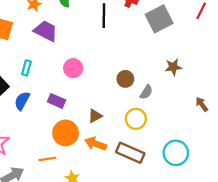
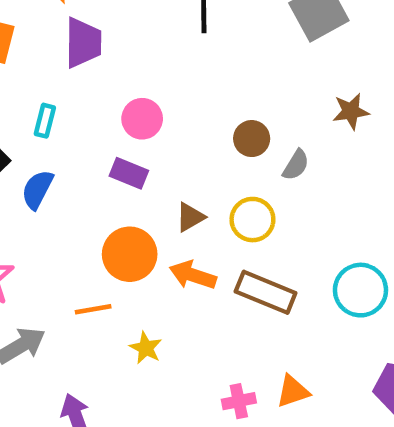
purple trapezoid: (46, 31) -> (83, 43), turned 65
purple rectangle: (57, 101) -> (129, 173), moved
yellow circle: (136, 119) -> (252, 220), moved

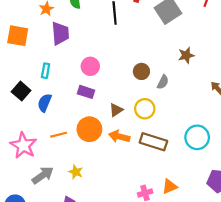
orange line: (93, 309) -> (59, 135), moved
yellow star: (146, 348) -> (76, 172), moved

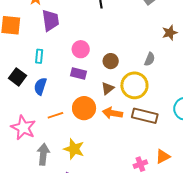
brown circle: (141, 71) -> (111, 61), moved
yellow circle: (145, 109) -> (134, 85), size x1.4
yellow star: (76, 172) -> (74, 149), size x1.5
gray arrow: (43, 175) -> (43, 154), turned -45

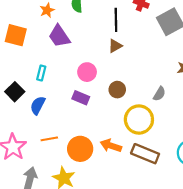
purple trapezoid: (50, 20) -> (59, 36), turned 145
brown triangle: (108, 88) -> (115, 46), moved
orange circle: (84, 108) -> (80, 149), moved

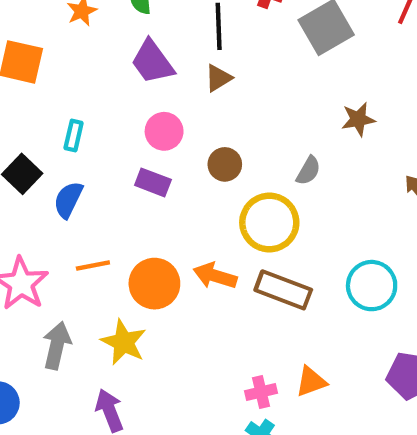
purple trapezoid: (59, 36) -> (152, 62), moved

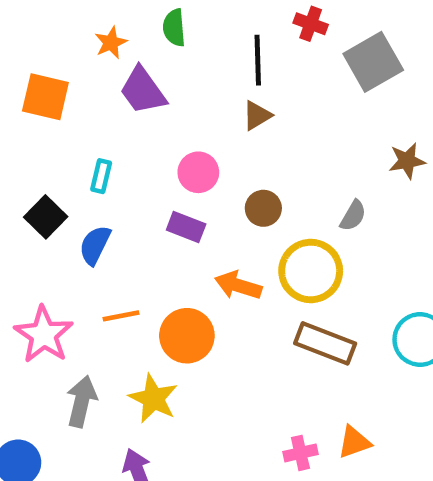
purple trapezoid: (152, 62) -> (143, 91), moved
orange arrow: (215, 276) -> (238, 285), moved

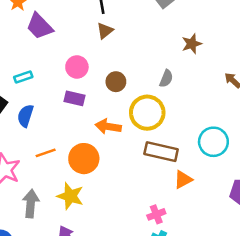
cyan rectangle: (101, 176) -> (23, 77), turned 66
orange triangle: (354, 442) -> (183, 180), moved

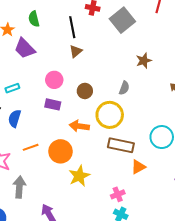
yellow star: (70, 196) -> (79, 176), moved, turned 30

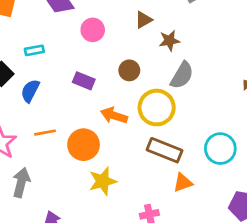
brown triangle: (76, 51) -> (144, 20), moved
brown star: (144, 61) -> (169, 41), moved
pink circle: (54, 80) -> (93, 30), moved
gray semicircle: (124, 88) -> (182, 75), size x1.5

